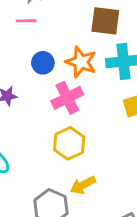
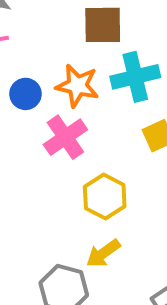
yellow hexagon: (69, 143) -> (105, 197), moved

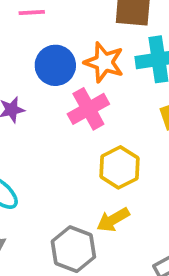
blue circle: (25, 94) -> (55, 65), size x1.4

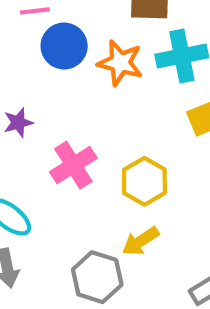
blue circle: (55, 65) -> (64, 46), moved
pink cross: (88, 109) -> (73, 165), moved

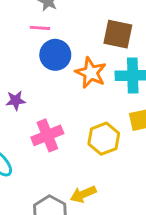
yellow hexagon: (144, 181) -> (104, 139), moved

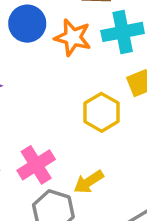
pink cross: (47, 135) -> (36, 165), moved

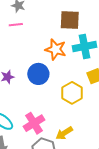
blue circle: (27, 24) -> (38, 74), moved

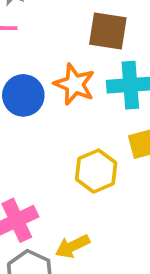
blue circle: (38, 74) -> (23, 95), moved

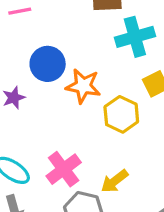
orange star: (74, 84) -> (83, 86), moved

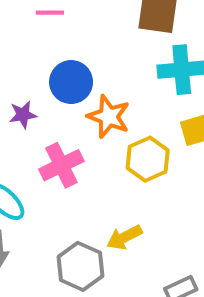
pink cross: (64, 169) -> (61, 165), moved

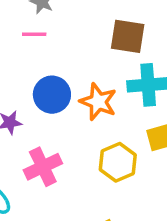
orange star: (109, 117) -> (98, 102), moved

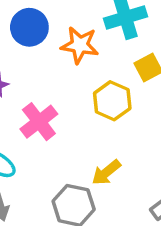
blue circle: (52, 95) -> (29, 27), moved

